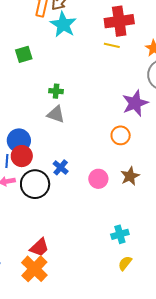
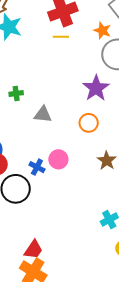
gray triangle: (56, 114) -> (43, 114), moved
pink circle: (98, 179) -> (58, 159), moved

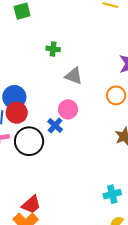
pink circle: (58, 159) -> (68, 109), moved

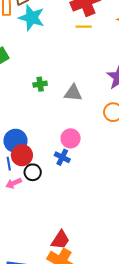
gray triangle: (74, 76) -> (73, 93), moved
black circle: (29, 141) -> (33, 172), moved, size x0.6

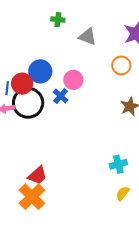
blue circle: (15, 141) -> (40, 71), moved
black circle: (33, 172) -> (28, 103), size x1.8

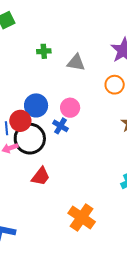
red trapezoid: (37, 175) -> (41, 176), moved
orange cross: (32, 197) -> (82, 217), moved

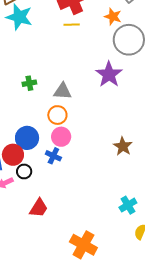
orange circle: (115, 85) -> (57, 115), moved
black circle: (30, 139) -> (24, 171), size x0.5

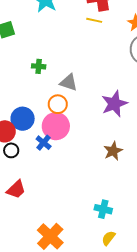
purple star: (109, 74) -> (114, 104), moved
pink circle: (61, 137) -> (56, 126), size x1.4
cyan cross: (128, 205) -> (103, 209), turned 30

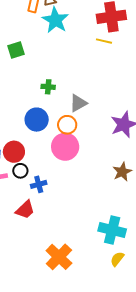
gray triangle: (69, 82) -> (78, 103), turned -48
blue circle: (23, 119) -> (37, 120), moved
blue cross: (44, 143) -> (39, 184), moved, turned 35
cyan cross: (103, 209) -> (112, 230), size x1.5

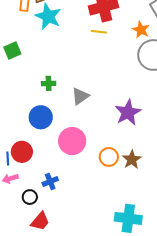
orange circle: (67, 125) -> (109, 157), moved
black circle: (20, 171) -> (30, 197), moved
red trapezoid: (25, 210) -> (40, 221), moved

